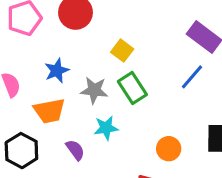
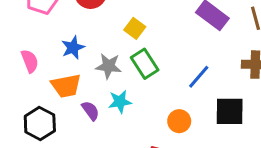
blue line: (192, 77) -> (199, 77), moved
purple semicircle: (75, 150) -> (90, 111), moved

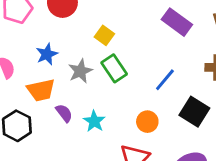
gray star: (108, 66) -> (80, 71), turned -30
cyan star: (120, 102) -> (94, 121), moved, turned -30
black square: (230, 111) -> (194, 112), turned 32

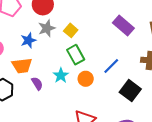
gray star: (80, 71) -> (47, 28), moved
cyan star: (94, 121) -> (61, 75), moved
orange circle: (147, 122) -> (86, 79), moved

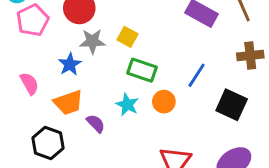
gray star: (47, 28) -> (92, 41), turned 30
green rectangle: (76, 55) -> (142, 70), turned -30

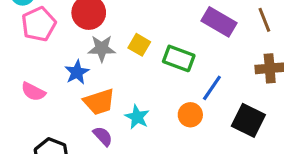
green rectangle: (142, 70) -> (179, 58), moved
pink semicircle: (29, 84) -> (33, 92), turned 145
orange circle: (164, 102) -> (190, 115), moved
orange trapezoid: (68, 103) -> (99, 102), moved

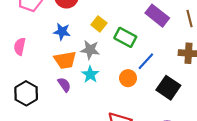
gray star: (102, 48) -> (90, 50), moved
blue star: (77, 72) -> (62, 32), moved, turned 30
pink semicircle: (33, 92) -> (20, 46), turned 66

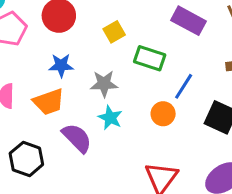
yellow square: (99, 24) -> (114, 32), moved, turned 32
orange trapezoid: (65, 60) -> (49, 102), moved
purple semicircle: (64, 85) -> (77, 138), size x1.5

